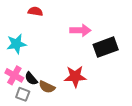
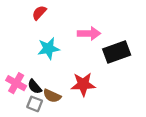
red semicircle: (35, 11) -> (39, 13), turned -56
cyan star: (16, 44) -> (48, 48), moved
gray square: (23, 94) -> (35, 104), moved

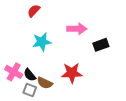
black rectangle: (117, 52) -> (101, 45), size x0.7

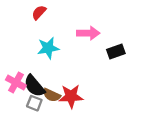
red star: (72, 73) -> (71, 96), moved
black semicircle: (30, 75) -> (34, 86), size x1.5

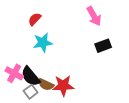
red semicircle: (39, 12) -> (35, 19), moved
pink arrow: (88, 33) -> (94, 16), moved, turned 60
gray square: (34, 103) -> (31, 92), turned 32

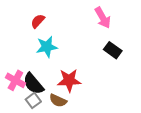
black rectangle: (103, 46) -> (113, 50), turned 56
brown semicircle: (46, 85) -> (58, 100), moved
red star: (63, 86) -> (69, 80), moved

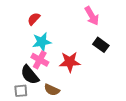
pink cross: (15, 80) -> (40, 60), moved
red star: (69, 80) -> (70, 62), moved
gray square: (33, 100) -> (21, 91), moved, turned 32

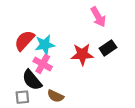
red semicircle: (34, 19) -> (24, 40), moved, size x1.5
black rectangle: (101, 45) -> (108, 48), turned -70
red star: (70, 62) -> (82, 54), moved

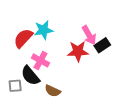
pink arrow: (98, 17) -> (89, 35), moved
cyan star: (45, 45) -> (44, 30), moved
gray square: (22, 97) -> (15, 86), moved

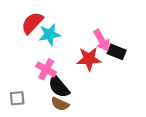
red semicircle: (23, 38) -> (32, 23), moved
black rectangle: (102, 45) -> (117, 52), turned 56
black semicircle: (30, 76) -> (59, 87), moved

